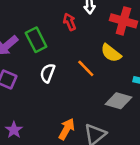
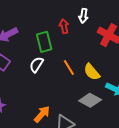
green rectangle: (36, 40) -> (44, 42), moved
yellow semicircle: (111, 53) -> (92, 72), moved

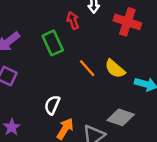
white semicircle: (37, 65) -> (52, 105), moved
gray diamond: (90, 100) -> (121, 117), moved

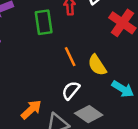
white semicircle: (52, 105) -> (71, 90), moved

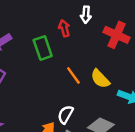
white semicircle: (71, 90) -> (65, 114), moved

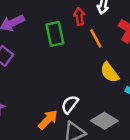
orange line: (73, 76) -> (96, 38), moved

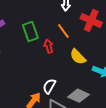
red arrow: (79, 16) -> (49, 46), moved

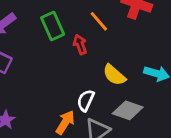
yellow semicircle: (78, 57) -> (114, 75), moved

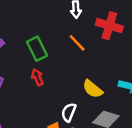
red arrow: (80, 44) -> (37, 77), moved

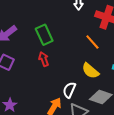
orange line: (77, 43) -> (92, 42), moved

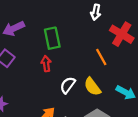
white semicircle: (69, 90) -> (68, 85), moved

